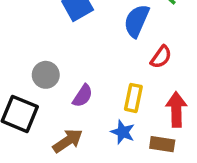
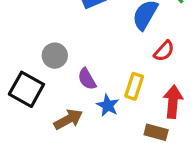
purple semicircle: (83, 96) -> (87, 79), turned 110
blue star: (123, 132) -> (108, 105), moved

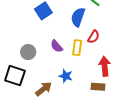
purple semicircle: (87, 79) -> (57, 46), moved
yellow rectangle: (134, 86) -> (77, 48), moved

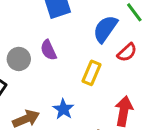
red semicircle: (94, 37) -> (127, 52), moved
purple semicircle: (57, 46) -> (48, 50), moved

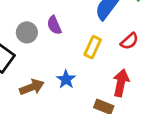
red semicircle: (127, 52) -> (129, 41), moved

